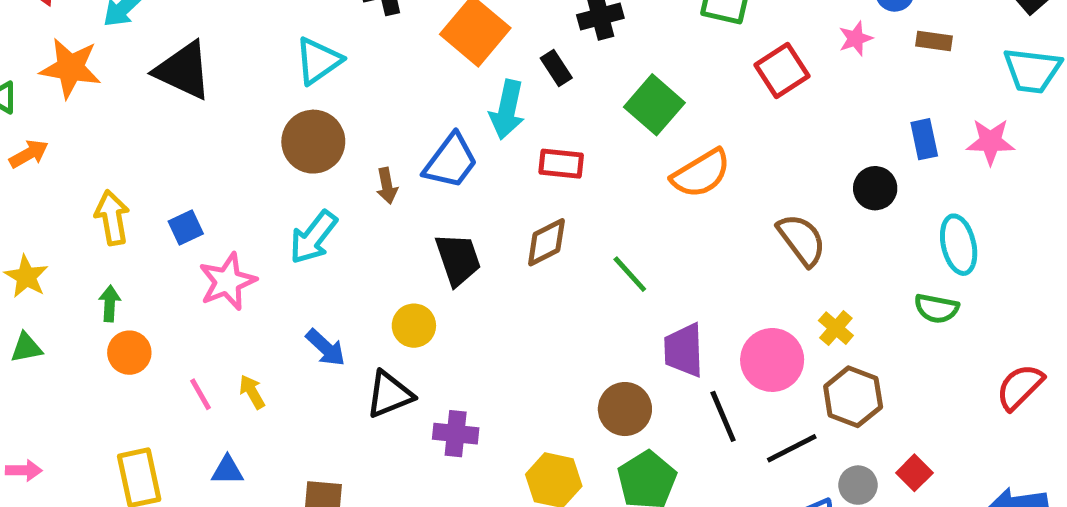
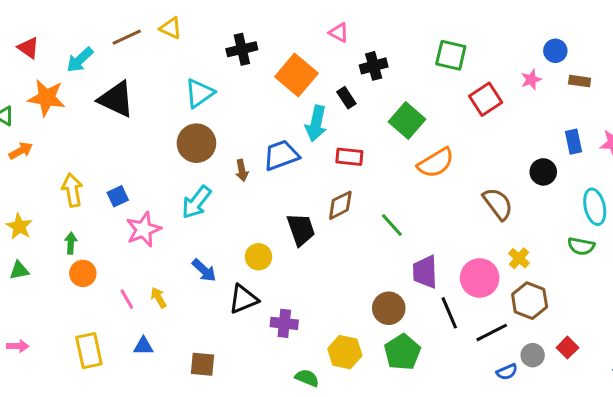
blue trapezoid: (451, 161) -> (281, 155), turned -147
black trapezoid: (458, 259) -> (301, 229), moved

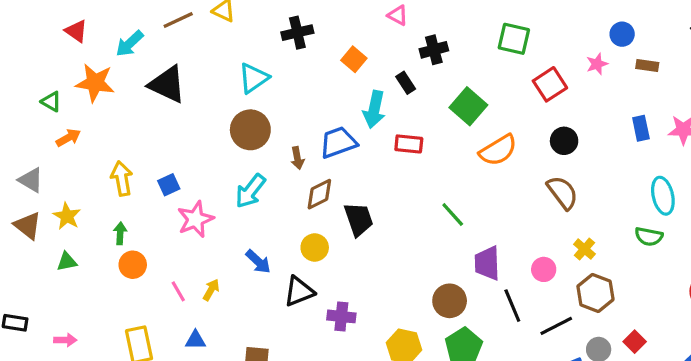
orange square: (296, 75) -> (354, 59), size x0.6
black circle: (543, 172) -> (564, 141), moved
brown diamond: (340, 205) -> (319, 194), moved
pink circle: (480, 278) -> (544, 269), size x0.6
yellow arrow: (159, 298) -> (211, 290), turned 60

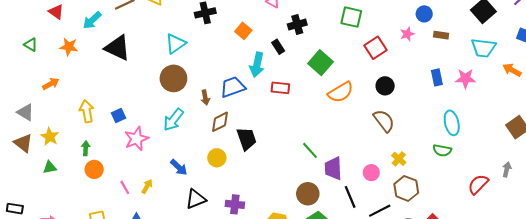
orange star: (95, 83) -> (69, 47), size x0.7
green triangle: (51, 102) -> (31, 45), moved
green line: (453, 215) -> (310, 150), moved
black triangle: (299, 291) -> (196, 199), moved

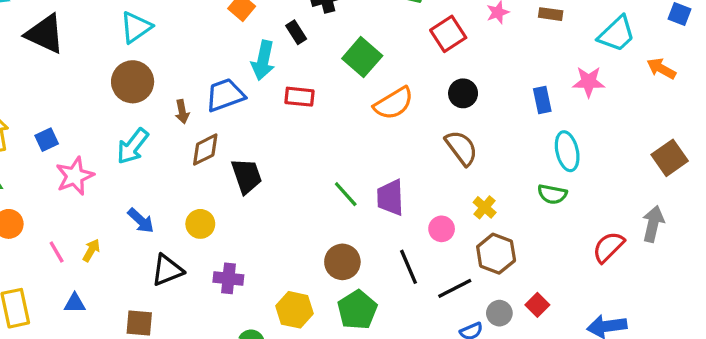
cyan trapezoid: (483, 48) -> (617, 34), turned -50
blue rectangle: (437, 77) -> (542, 100), moved
yellow circle: (217, 158) -> (200, 224), moved
purple trapezoid: (333, 168) -> (390, 197), moved
gray arrow: (507, 169) -> (653, 224), size x1.5

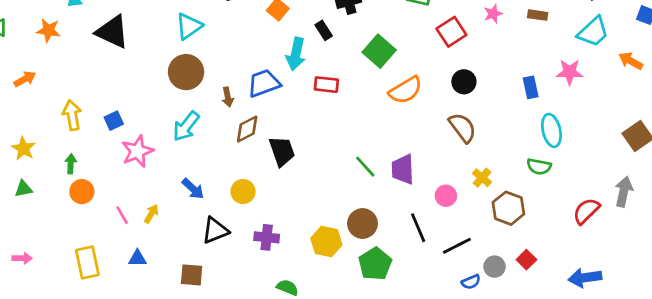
brown hexagon: (496, 254) -> (508, 208), moved
yellow hexagon: (294, 310) -> (326, 242), moved

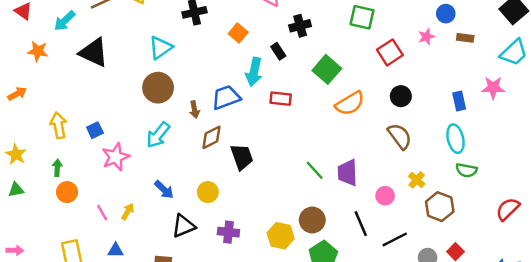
cyan ellipse: (551, 130) -> (455, 139), moved

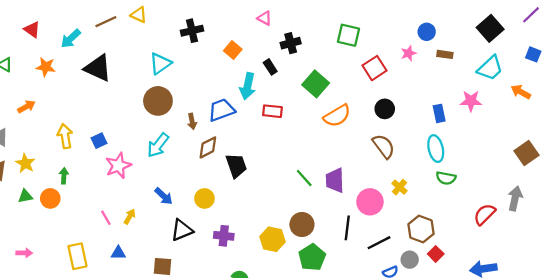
orange circle: (67, 192) -> (50, 198), moved
pink circle: (385, 196) -> (370, 202), size x1.5
brown hexagon: (440, 207) -> (421, 229), moved
black line: (361, 224) -> (347, 228), turned 30

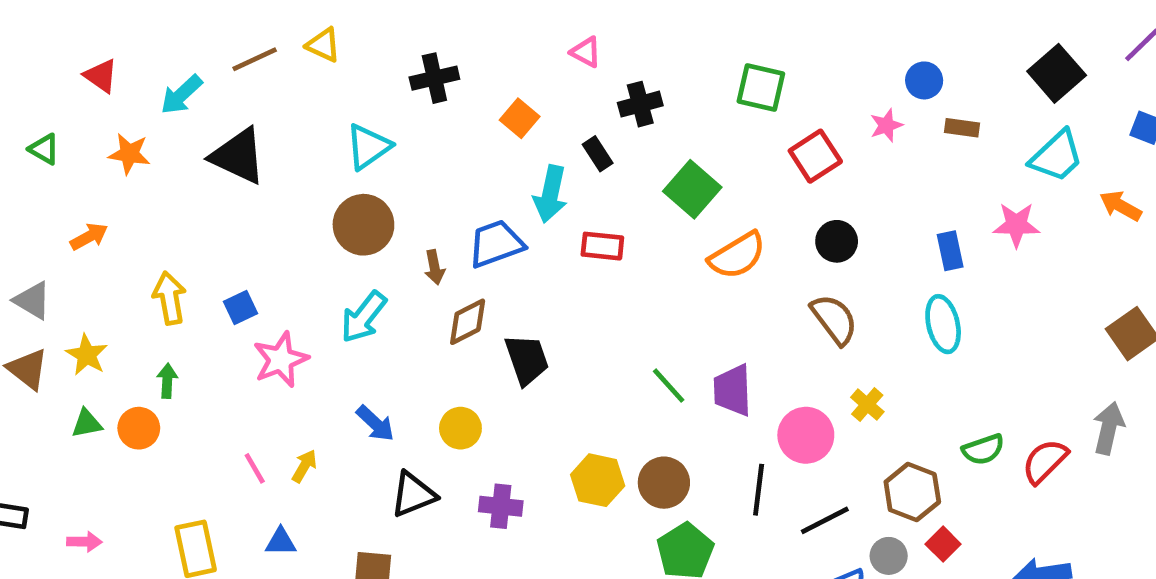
green semicircle: (446, 178) -> (983, 449), moved, turned -30
yellow hexagon: (272, 239) -> (598, 480), moved

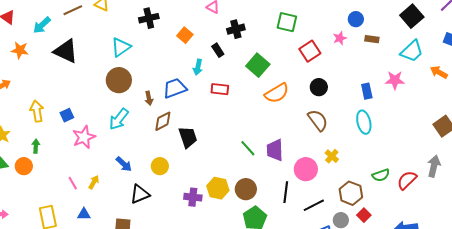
cyan arrow: (550, 194) -> (198, 67), size x0.7
purple cross: (501, 506) -> (193, 197), moved

